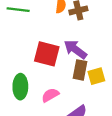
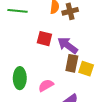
red square: (47, 54) -> (44, 39), moved, size x0.7
yellow square: (96, 76) -> (86, 69), turned 35

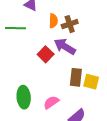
red square: (44, 39) -> (46, 54), turned 35
purple arrow: (68, 45) -> (65, 46), moved

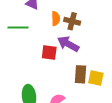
brown cross: (70, 24) -> (72, 21), turned 35
red square: (46, 54) -> (49, 53), turned -35

